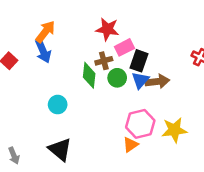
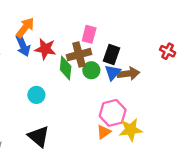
red star: (107, 29) -> (45, 49), moved
pink rectangle: (124, 47) -> (89, 34), moved, turned -48
brown cross: (104, 61) -> (79, 55), size x1.5
yellow star: (174, 130) -> (131, 130), moved

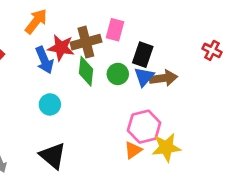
blue arrow: (23, 46) -> (44, 60), moved
brown cross: (79, 55) -> (86, 42), moved

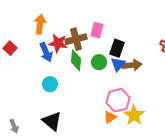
orange arrow: (36, 21) -> (40, 24), turned -30
yellow star: (166, 147) -> (134, 115), turned -30

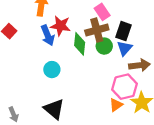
pink rectangle: (97, 30) -> (102, 12), turned -49
brown cross: (76, 39) -> (97, 30), moved
brown arrow: (132, 65) -> (139, 65), moved

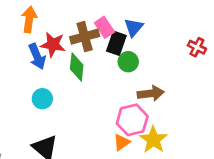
brown cross: (97, 30) -> (85, 37), moved
black rectangle: (123, 31) -> (116, 43), moved
green circle: (104, 46) -> (128, 62), moved
blue triangle: (125, 48) -> (134, 27), moved

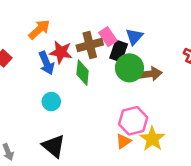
orange arrow: (29, 19) -> (39, 29), turned 40
green circle: (128, 62) -> (129, 68), size x1.5
brown arrow: (151, 93) -> (150, 74), moved

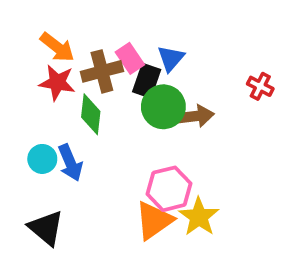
orange arrow: (39, 29) -> (57, 47), moved, turned 80
blue arrow: (46, 63) -> (70, 163), moved
orange triangle: (123, 141) -> (154, 220), size x1.6

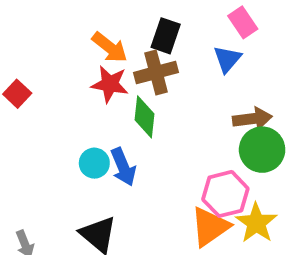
pink rectangle: (130, 58) -> (243, 22), moved
black rectangle: (147, 81) -> (166, 36), moved
green circle: (163, 107) -> (262, 150), moved

